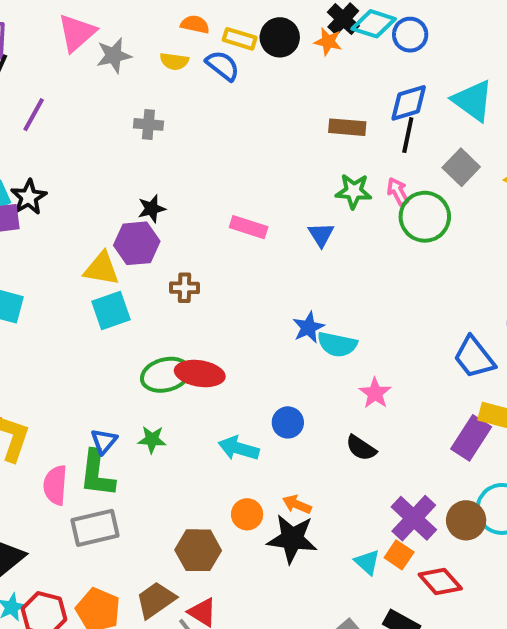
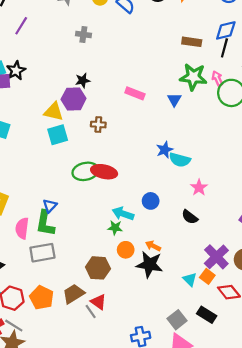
green star: (354, 191) -> (193, 77), size x1.4
green star: (152, 439) -> (115, 228), moved

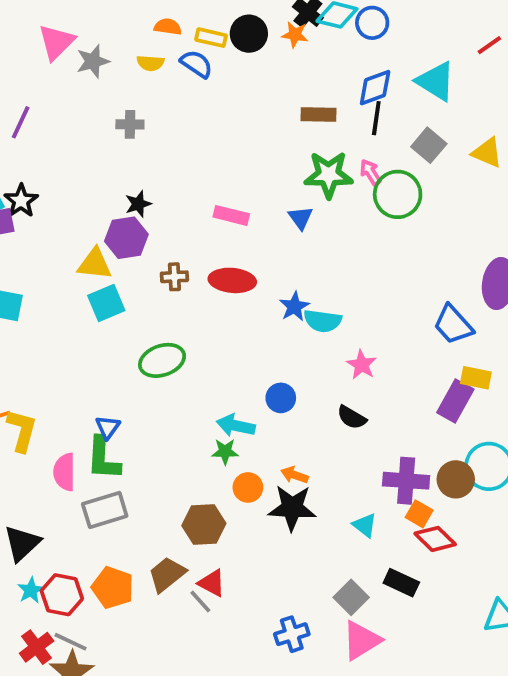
red ellipse: (104, 172) -> (232, 280), moved
purple cross: (216, 257) -> (406, 481), turned -35
orange square: (207, 276) -> (419, 514), moved

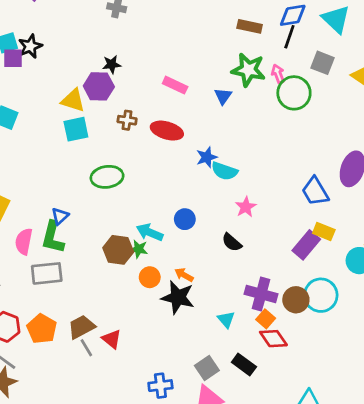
gray square: (429, 145) -> (323, 63), turned -30
brown hexagon: (204, 525) -> (118, 250), moved
gray line: (200, 601) -> (86, 348), moved

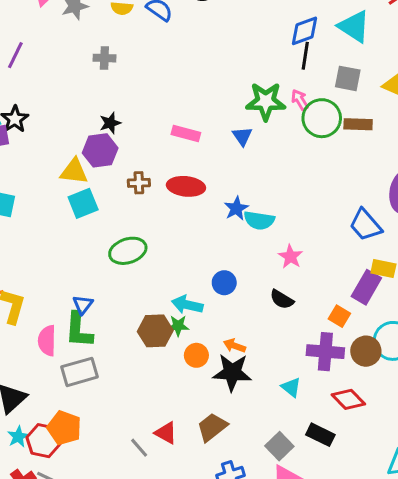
brown rectangle: (250, 26) -> (358, 124), moved
orange square: (266, 319) -> (339, 316), moved
brown trapezoid: (81, 327) -> (212, 427), moved
orange pentagon: (42, 329) -> (64, 428), moved

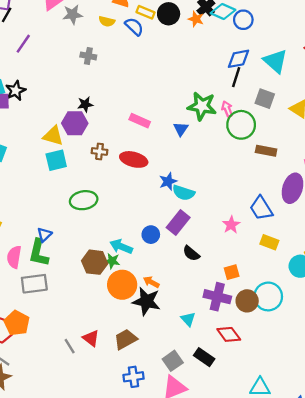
brown rectangle: (358, 124) -> (266, 151), moved
pink star: (290, 257) -> (231, 225), moved
purple rectangle: (366, 287) -> (178, 222), moved
orange square: (339, 316) -> (232, 272), turned 35
orange circle: (196, 355) -> (122, 285), size x1.6

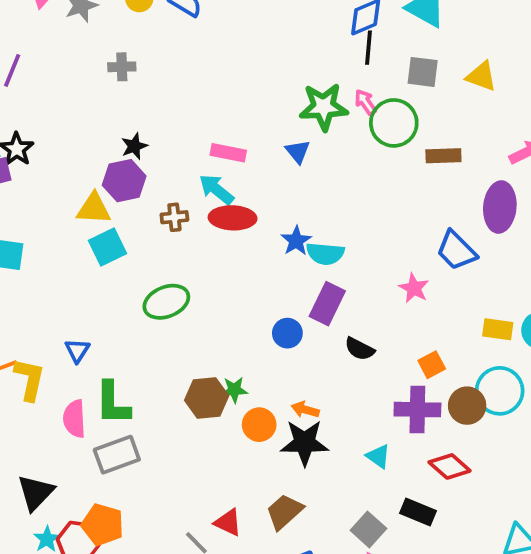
blue triangle: (44, 235) -> (77, 351), moved
yellow rectangle: (269, 242) -> (498, 329), moved
cyan arrow: (121, 247) -> (217, 189), moved, turned 30
orange circle: (122, 285) -> (259, 425), size x0.7

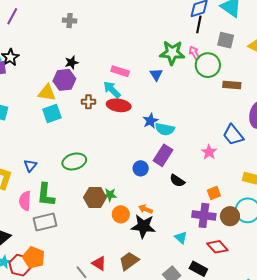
green ellipse: (166, 302) -> (74, 161), moved

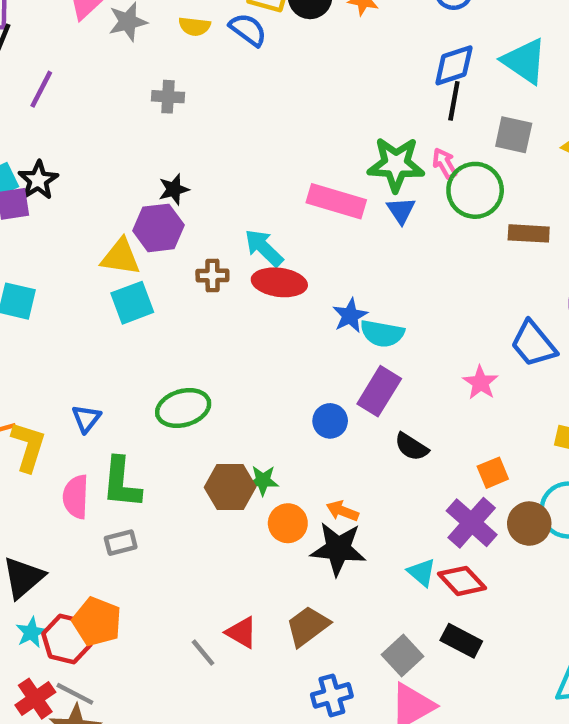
pink rectangle: (120, 71) -> (336, 201), moved, size x1.4
blue triangle: (156, 75) -> (401, 210), moved
purple cross: (204, 215) -> (472, 523), turned 35
gray rectangle: (45, 222) -> (121, 543), size x0.6
red diamond: (217, 247) -> (462, 581), moved

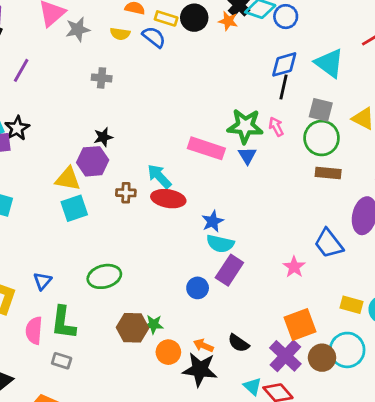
green circle: (475, 190) -> (322, 138), moved
cyan semicircle: (382, 333) -> (220, 244), moved
black semicircle: (411, 447) -> (239, 343), moved
orange square: (493, 473) -> (300, 324), size x1.6
gray rectangle: (121, 543) -> (62, 361), turned 30

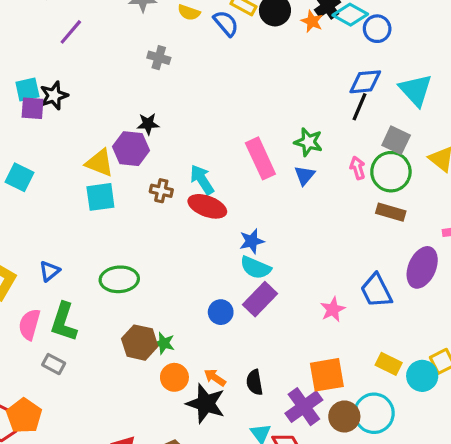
green star: (245, 126) -> (308, 142), size x0.7
pink arrow: (276, 127) -> (358, 168), moved
pink rectangle: (206, 148) -> (260, 158), turned 36
black semicircle: (239, 343) -> (254, 382), turned 35

